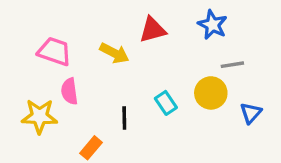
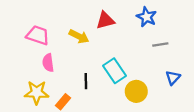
yellow circle: (211, 93) -> (136, 91), moved
cyan rectangle: (166, 103) -> (114, 71), size x1.5
yellow star: (39, 116) -> (37, 93), moved

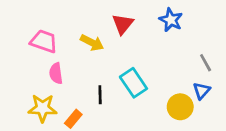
red triangle: (105, 20) -> (123, 24), turned -36
gray line: (160, 44) -> (206, 63), moved, turned 70
yellow circle: (136, 91) -> (180, 107), moved

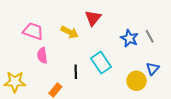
blue star: (171, 20) -> (129, 38), moved
gray line: (206, 63) -> (150, 36), moved
yellow star: (43, 108) -> (15, 82), moved

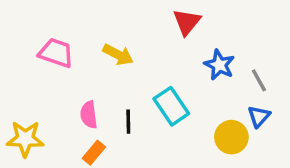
red triangle: (93, 18) -> (187, 22), moved
gray line: (150, 36) -> (259, 80), moved
pink semicircle: (42, 55) -> (89, 115), moved

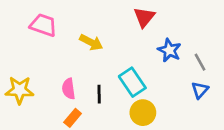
pink trapezoid: (56, 53) -> (43, 25), moved
yellow circle: (231, 137) -> (143, 113), moved
yellow star: (25, 139) -> (20, 90), moved

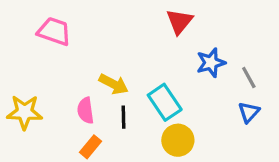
yellow arrow: (91, 42) -> (114, 84), moved
blue star: (169, 50) -> (211, 63), turned 30

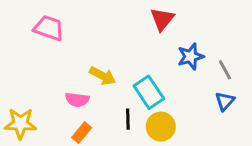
pink semicircle: (86, 111) -> (77, 100), turned -75
yellow star: (25, 112) -> (20, 124), moved
black line: (123, 117) -> (128, 119), moved

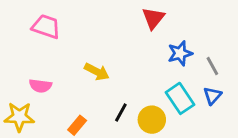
cyan rectangle: (149, 92) -> (180, 98), moved
pink semicircle: (77, 100) -> (40, 86), moved
black line: (128, 119) -> (121, 113), turned 30

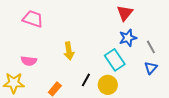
red triangle: (153, 18) -> (125, 13), moved
yellow arrow: (97, 72) -> (69, 51), turned 54
cyan rectangle: (180, 98) -> (115, 60), moved

